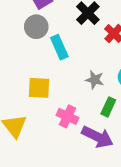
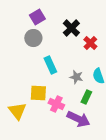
cyan rectangle: (59, 47) -> (50, 65), moved
yellow square: (39, 88) -> (38, 93), moved

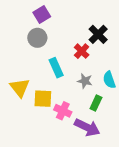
black cross: (71, 28) -> (98, 34), moved
red cross: (90, 43) -> (82, 51), moved
yellow triangle: (17, 111) -> (20, 88), moved

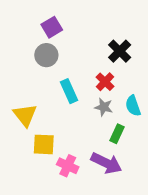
red cross: (82, 51) -> (105, 82), moved
yellow square: (43, 99) -> (44, 144), moved
pink cross: (63, 111) -> (68, 166), moved

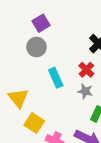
yellow square: (44, 144) -> (34, 123), turned 30

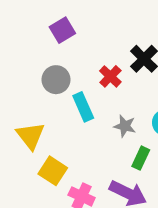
gray circle: (36, 47) -> (56, 80), moved
red cross: (86, 70) -> (110, 76), moved

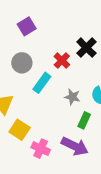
cyan rectangle: (83, 107) -> (42, 83), turned 60

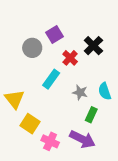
purple square: (27, 26) -> (54, 35), moved
gray circle: (22, 63) -> (32, 48), moved

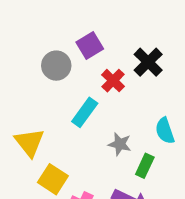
gray star: (80, 92) -> (120, 144), moved

